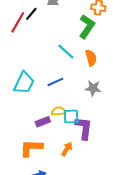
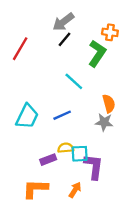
black line: (31, 14) -> (64, 39), moved
orange semicircle: (91, 58) -> (109, 104), moved

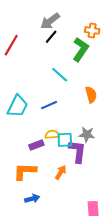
gray star: (104, 122) -> (87, 135), moved

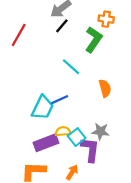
cyan trapezoid: (17, 106) -> (43, 108), moved
cyan square: (65, 140) -> (77, 137), turned -35
purple rectangle: (36, 145) -> (46, 143), size x1.5

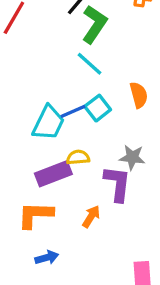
green L-shape: (94, 39) -> (94, 24), moved
cyan square: (77, 137) -> (98, 108), moved

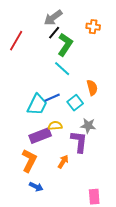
cyan square: (98, 108) -> (75, 103), moved
orange L-shape: (35, 215) -> (29, 161), turned 115
blue arrow: (47, 258) -> (36, 187), turned 40

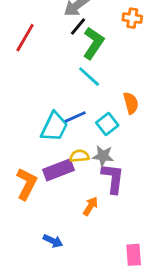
gray star: (88, 126) -> (103, 156), moved
orange L-shape: (29, 161) -> (26, 184), moved

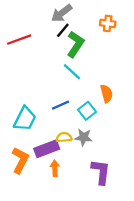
red line: (25, 38) -> (19, 40), turned 40
cyan trapezoid: (54, 127) -> (25, 119), moved
purple L-shape: (113, 178) -> (101, 172), moved
orange arrow: (91, 206) -> (55, 168), moved, turned -35

